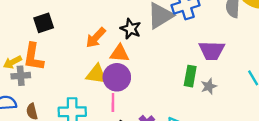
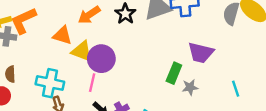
orange triangle: (120, 53) -> (62, 35), moved
orange L-shape: (33, 57) -> (23, 21), turned 44

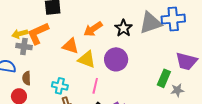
purple circle: (101, 59) -> (116, 59), moved
cyan cross: (50, 83) -> (60, 86), size x0.7

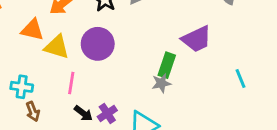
purple trapezoid: (186, 61) -> (197, 39), turned -35
gray star: (177, 90) -> (161, 83), moved

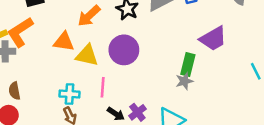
cyan cross: (22, 87) -> (70, 94), moved

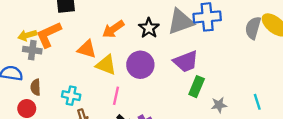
purple trapezoid: (213, 39) -> (186, 61), moved
gray star: (184, 81) -> (219, 105), moved
cyan cross: (70, 94) -> (71, 96), moved

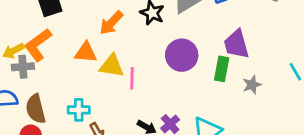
purple trapezoid: (186, 61) -> (236, 44), moved, turned 108
purple circle: (140, 65) -> (182, 55), moved
brown semicircle: (36, 87) -> (36, 109), size x1.5
pink line: (116, 96) -> (132, 78), moved

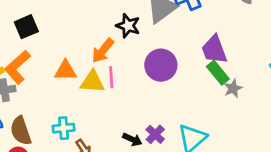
orange arrow: (111, 23) -> (103, 51), moved
green rectangle: (222, 69) -> (218, 73), moved, turned -45
pink line: (132, 78) -> (111, 77), moved

